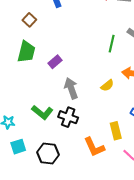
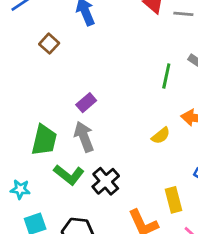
green trapezoid: (26, 52) -> (44, 140), moved
gray arrow: (71, 88) -> (84, 137), moved
black cross: (68, 117) -> (106, 181), turned 30

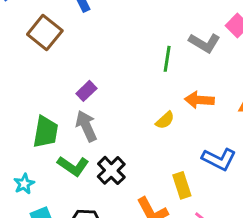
brown square: (49, 44) -> (45, 33), size x1.6
cyan star: (20, 189) -> (24, 184), turned -30

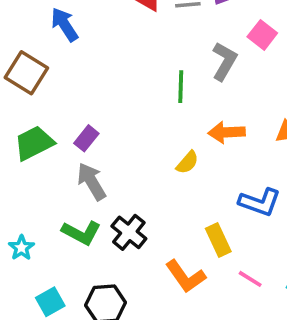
gray L-shape: (204, 43) -> (224, 61), turned -84
green trapezoid: (46, 132) -> (34, 143), moved, turned -120
cyan star: (24, 184) -> (21, 248), moved

